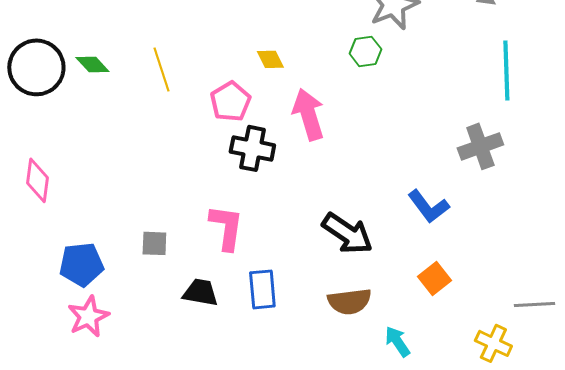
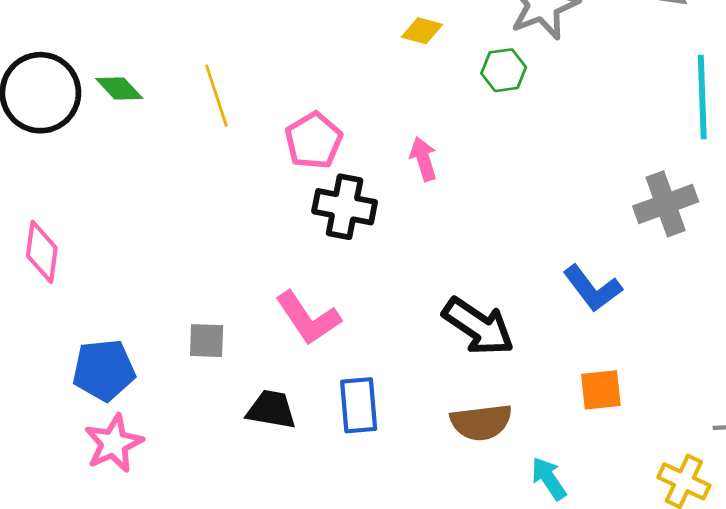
yellow diamond: (270, 59) -> (422, 31), moved, turned -48
pink arrow: (308, 114) -> (423, 159), size x0.6
pink L-shape: (226, 227) -> (308, 318), turned 138
orange square: (434, 278) -> (601, 390), turned 32

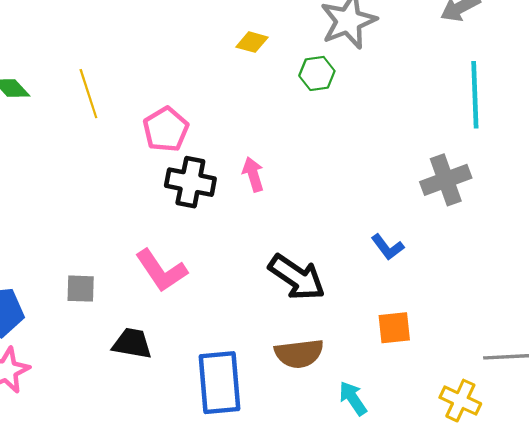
pink arrow: (423, 159) -> (253, 174), moved
blue L-shape: (592, 288) -> (388, 247), size x0.7
blue rectangle: (359, 405) -> (220, 383), moved, size x1.4

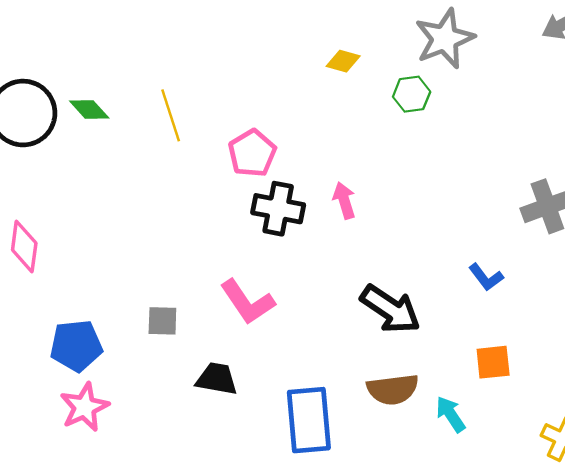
cyan arrow: (353, 398) -> (451, 414), moved

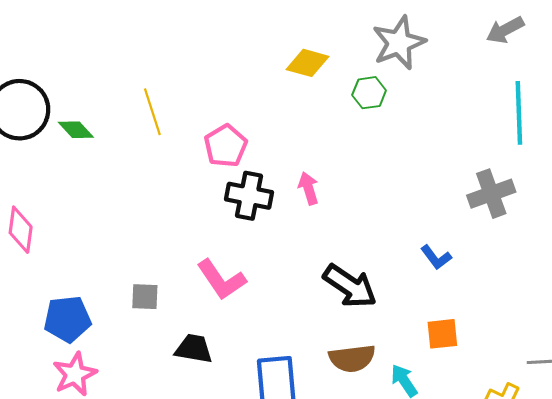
yellow diamond: (343, 61) -> (307, 63), size x1.4
green diamond: (89, 109) -> (76, 130), moved

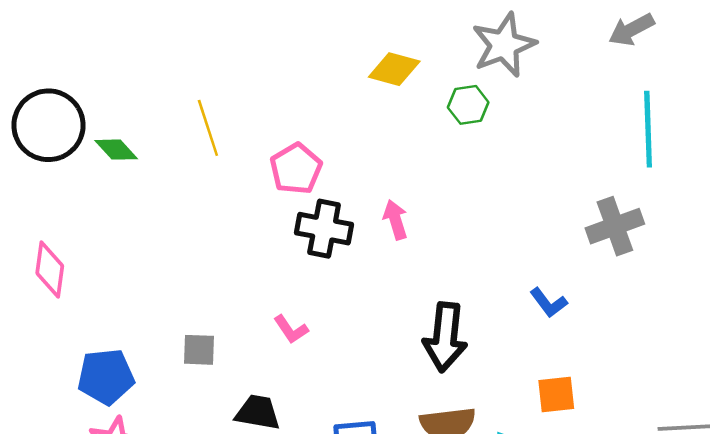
pink L-shape: (221, 280) -> (291, 329), size x0.6
black arrow: (350, 286) -> (445, 337), turned 62

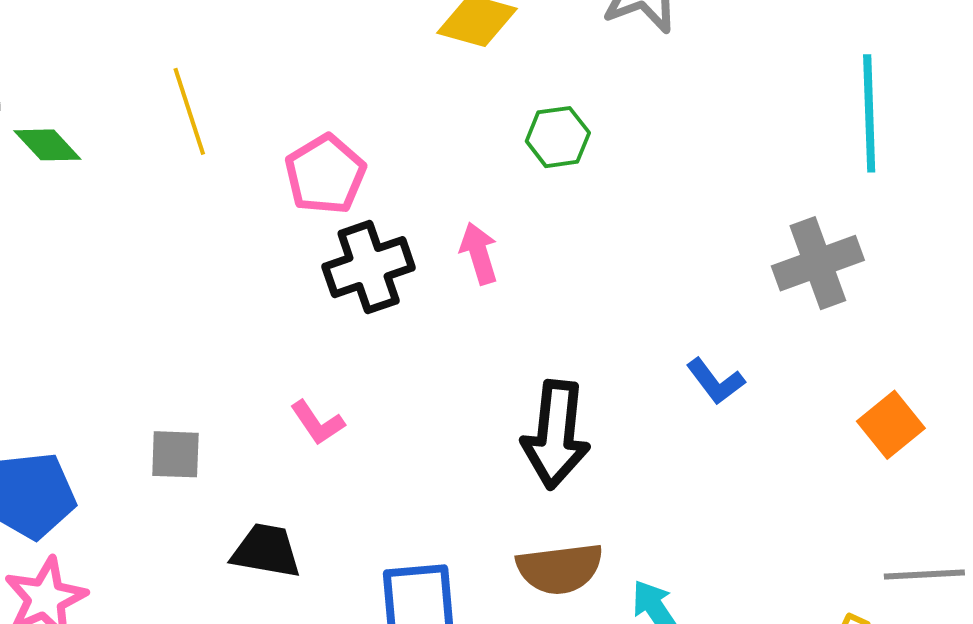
green hexagon: (468, 105) -> (558, 137), moved
black cross: (324, 229) -> (369, 267), turned -30
orange square: (556, 394) -> (891, 425), moved, turned -33

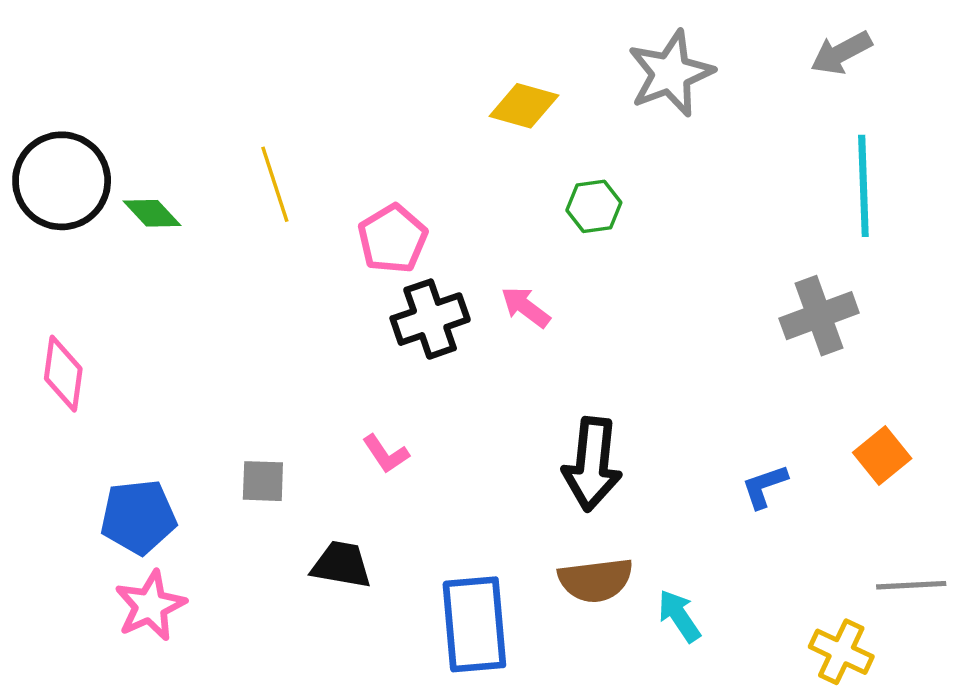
pink arrow: (479, 253) -> (526, 307), turned -36
blue L-shape: (715, 381) -> (764, 486), moved, turned 108

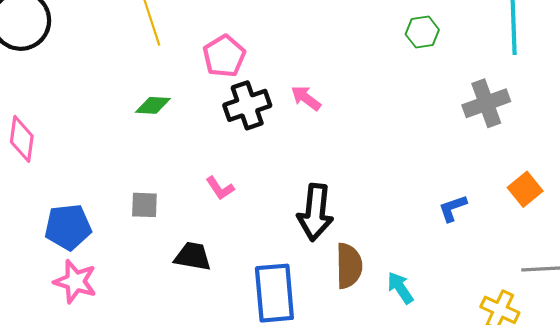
green hexagon: (594, 206) -> (422, 32), moved
green diamond: (152, 213) -> (153, 105), moved, turned -44
black arrow: (592, 464) -> (315, 212), moved
brown semicircle: (596, 580) -> (349, 266), turned -84
pink star: (150, 606) -> (75, 282), turned -30

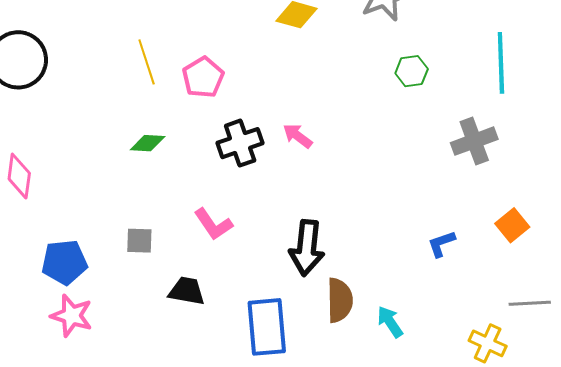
pink pentagon: (224, 56) -> (203, 77), moved
pink L-shape: (220, 188) -> (213, 224), size x1.4

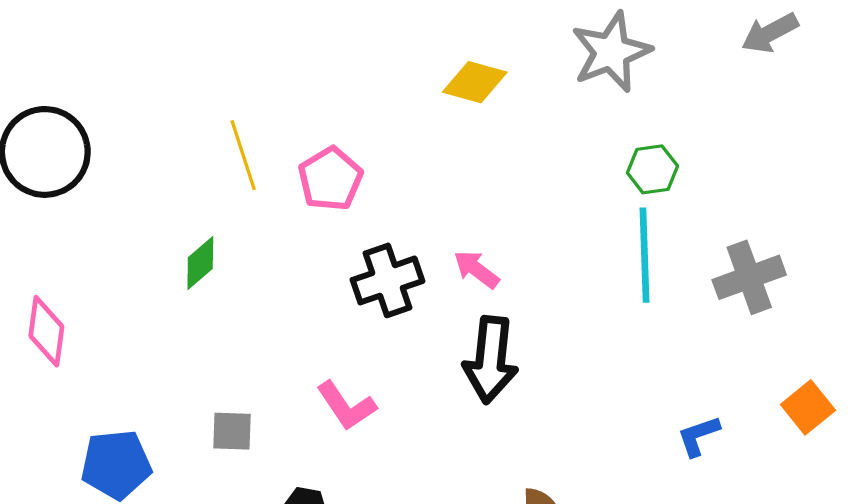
cyan line: (501, 63) -> (644, 255), moved
green diamond: (148, 143) -> (200, 263), moved, turned -44
black arrow: (307, 248) -> (491, 360), moved

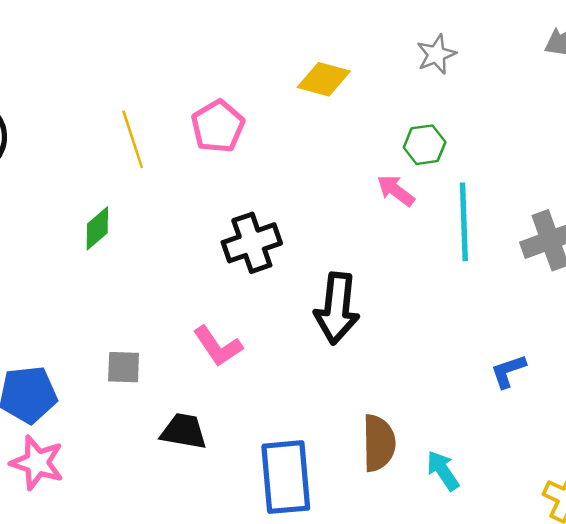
gray star: (611, 52) -> (436, 54), size x0.6
green hexagon: (652, 169) -> (425, 145), moved
pink pentagon: (330, 179) -> (218, 126), moved
pink arrow: (476, 269) -> (396, 190), moved

